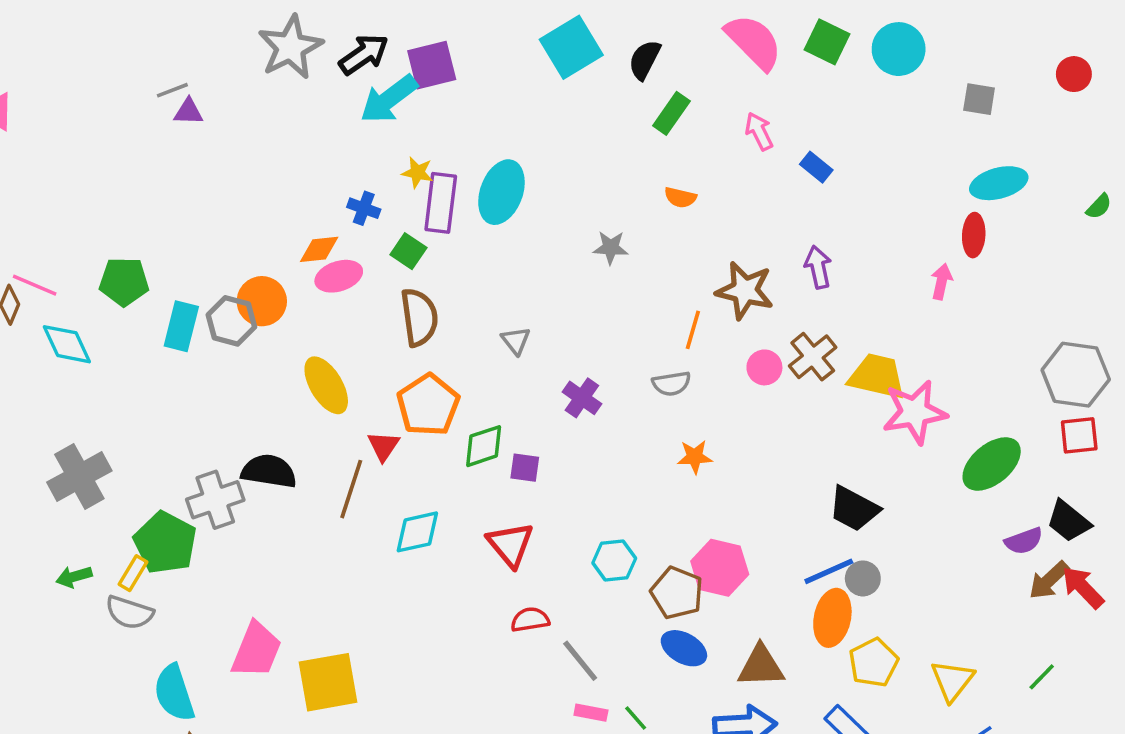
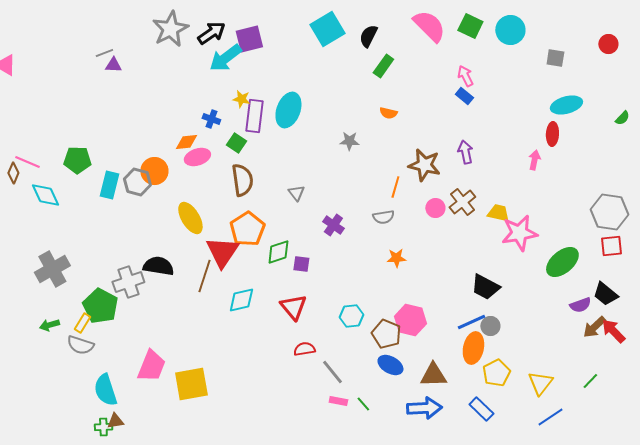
pink arrow: (759, 131) -> (465, 76), moved
yellow trapezoid: (877, 376) -> (498, 213), size x0.7
red triangle: (383, 446) -> (222, 252), size x1.8

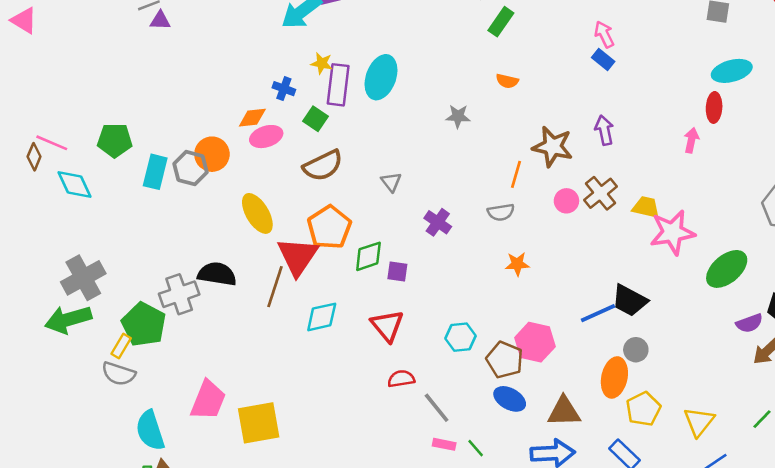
brown semicircle: (242, 180) -> (323, 166), turned 72
blue line: (471, 322) -> (598, 313), moved
green arrow: (49, 325) -> (68, 319), moved, size x1.8

